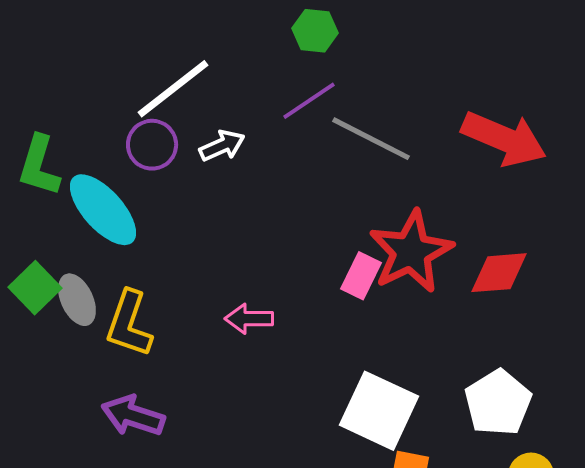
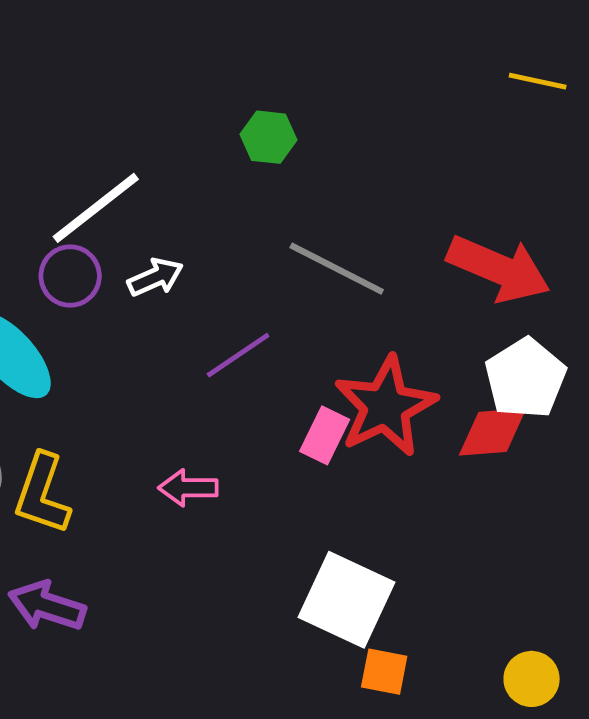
purple line: (309, 101) -> (238, 355), moved
white pentagon: (498, 403) -> (525, 378), moved

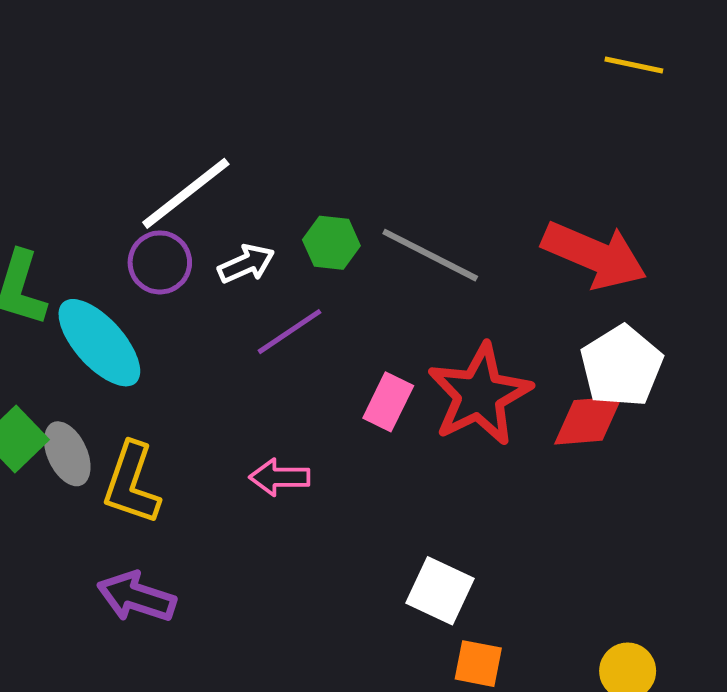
green hexagon: (269, 137) -> (331, 243), moved
purple line: (238, 355) -> (289, 332), moved
pink rectangle: (325, 435) -> (388, 402), moved
white square: (346, 600) -> (440, 591), size x0.7

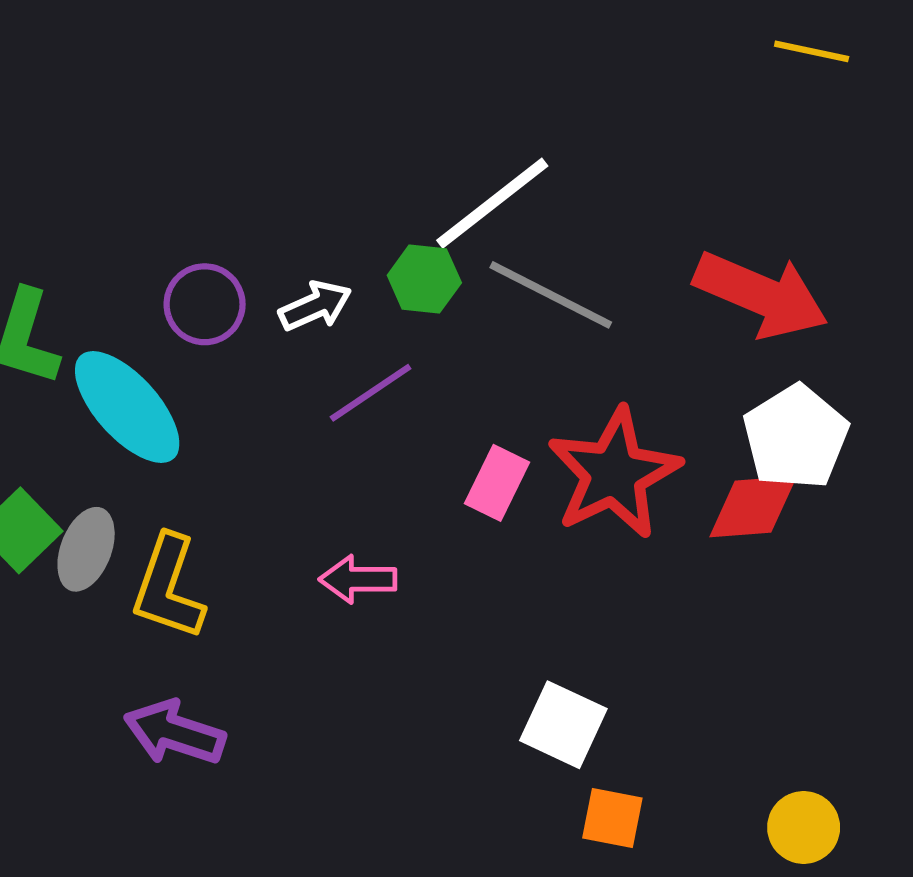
white line: (186, 193) -> (492, 203), moved
gray ellipse: (67, 454) -> (86, 549), turned 46

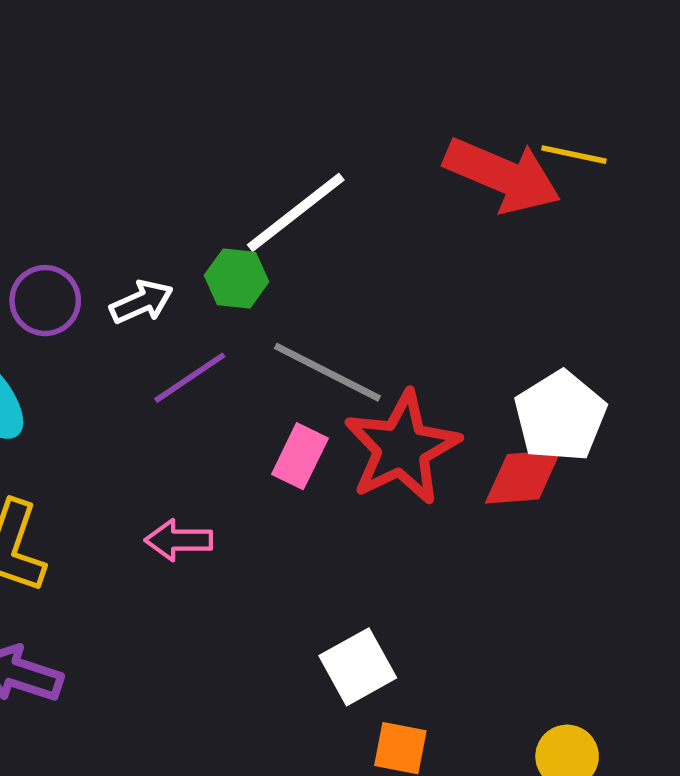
yellow line: (812, 51) -> (574, 155), moved
gray line: (551, 295) -> (327, 372), moved
red arrow: (761, 295) -> (502, 175), moved
white square: (563, 725) -> (358, 667), turned 36

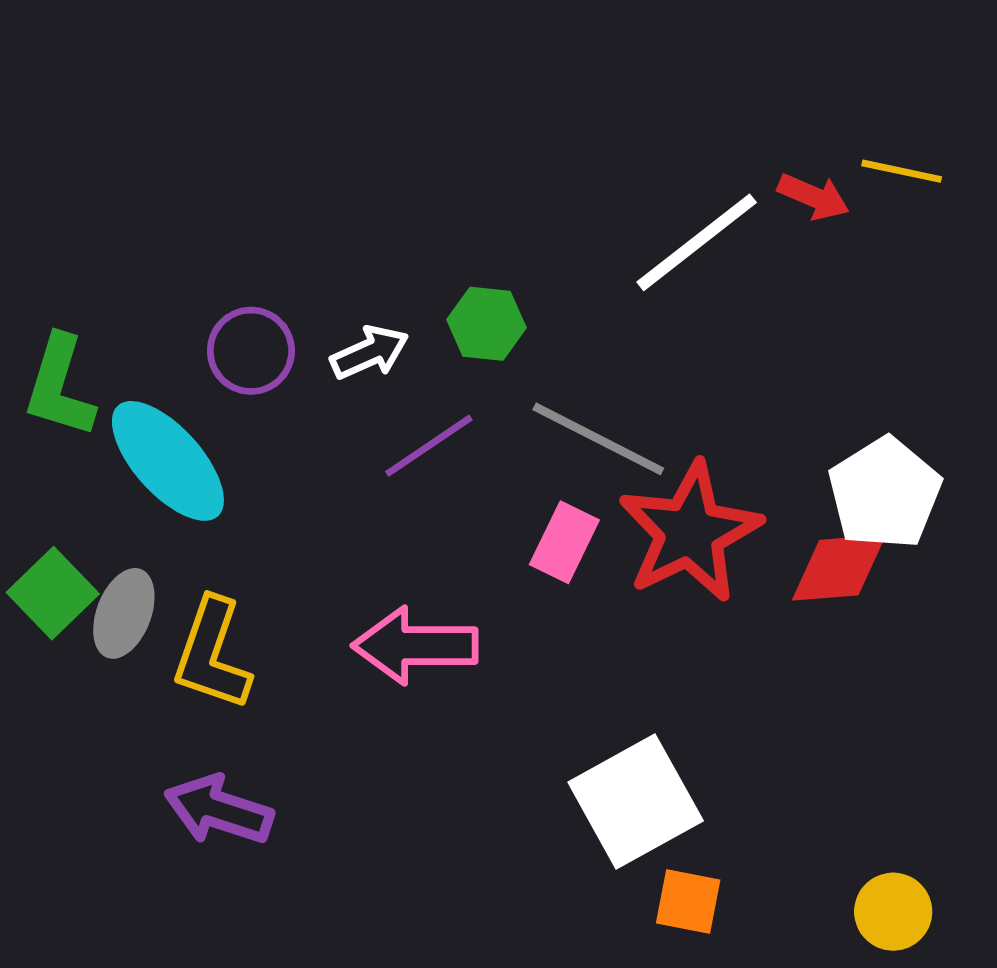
red arrow: (502, 175) -> (814, 197), size x0.5
white line: (296, 212) -> (697, 242), moved
pink arrow: (179, 540) -> (415, 646), size x1.5
white square: (358, 667) -> (636, 802), size x1.4

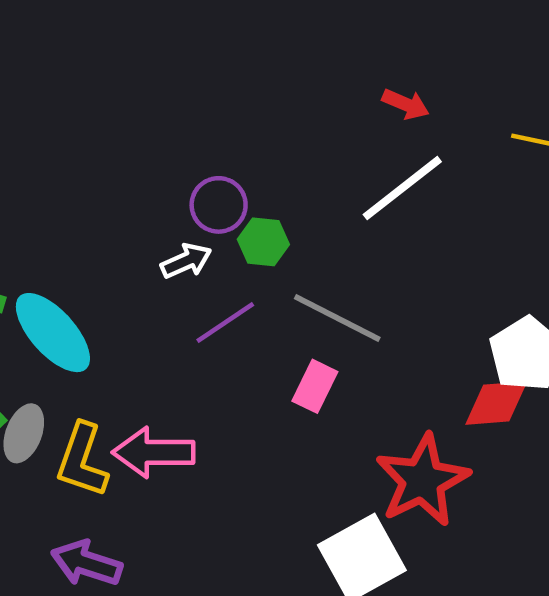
red arrow: (814, 197) -> (406, 104), moved
purple circle: (251, 351) -> (219, 205), moved
red star: (690, 532) -> (422, 480), moved
pink arrow: (415, 646) -> (154, 452), moved

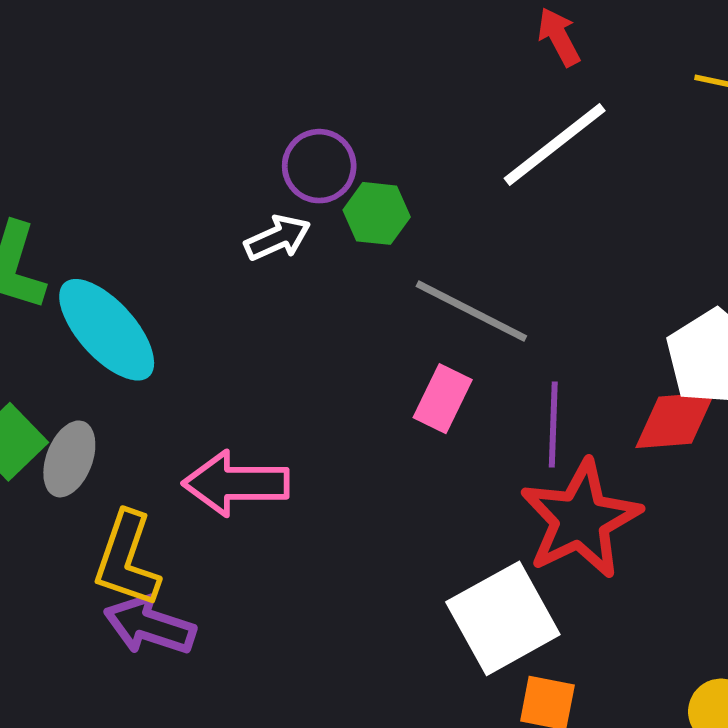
red arrow: (406, 104) -> (559, 37), turned -141
purple line: (225, 322) -> (553, 424), moved, turned -54
yellow L-shape: (82, 460) -> (127, 559), moved

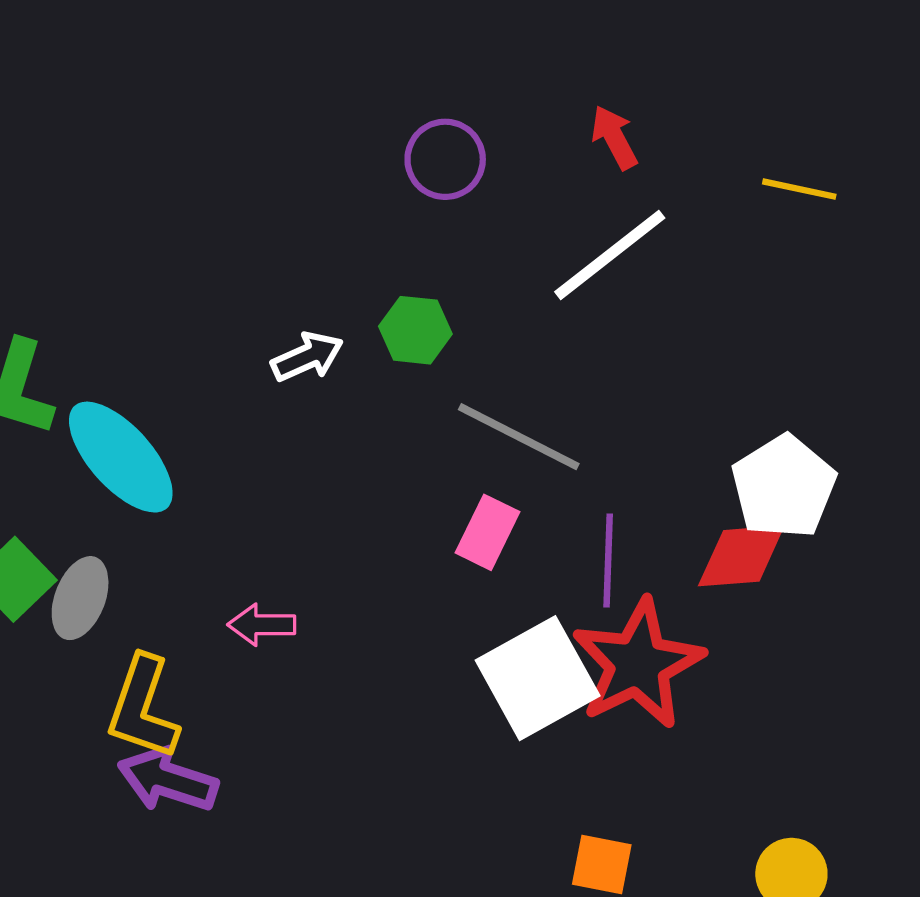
purple circle: (319, 166) -> (445, 159), moved
pink arrow: (236, 483) -> (262, 625), size x0.6
white square: (503, 618) -> (538, 678), moved

